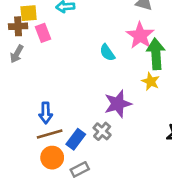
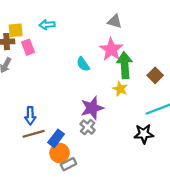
gray cross: (102, 131) -> (88, 127), moved
orange circle: (52, 158) -> (59, 153), moved
gray rectangle: (80, 169) -> (68, 164), moved

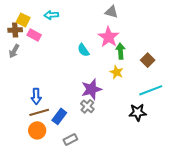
yellow square: (16, 30) -> (23, 20), turned 32
pink rectangle: (28, 47) -> (34, 35), turned -40
green arrow: (125, 65) -> (121, 51), size x0.7
orange circle: (59, 153) -> (37, 130), moved

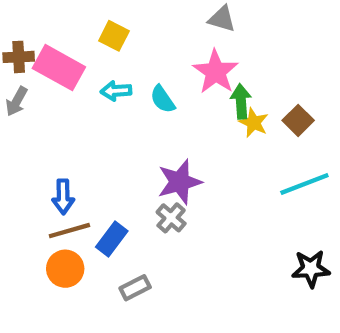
cyan arrow: (51, 15) -> (116, 91), moved
yellow square: (23, 20) -> (114, 36), moved
pink rectangle: (34, 35) -> (59, 68), size x1.6
yellow star: (117, 72) -> (254, 123), moved
black star: (138, 112) -> (311, 269), moved

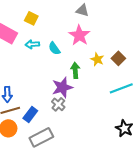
green arrow: (241, 101) -> (75, 70), moved
black star: (311, 269) -> (124, 128), turned 30
gray rectangle: (135, 288) -> (41, 137), size x1.6

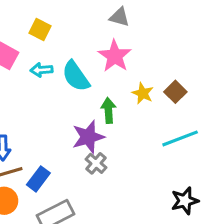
cyan semicircle: (54, 48) -> (76, 76), size x1.5
gray cross: (58, 104) -> (96, 163), moved
black star: (124, 128) -> (185, 201), turned 30

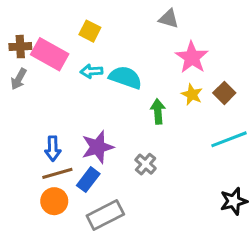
pink star: (115, 56) -> (192, 57), moved
cyan semicircle: (76, 76) -> (125, 77), turned 144
purple star: (88, 137) -> (98, 147), moved

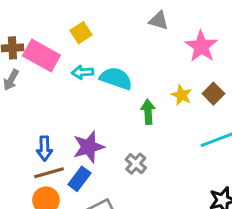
yellow square: (90, 31) -> (81, 33), turned 30
pink star: (192, 57) -> (201, 46), moved

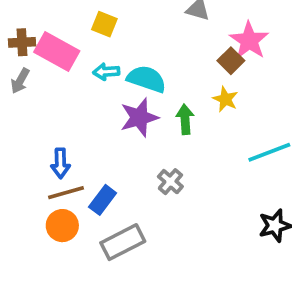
yellow square: (81, 33) -> (104, 24), turned -35
brown square: (213, 94) -> (231, 61), moved
purple star: (89, 147) -> (139, 117), moved

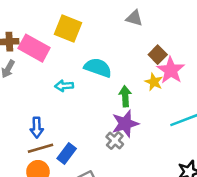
yellow square: (104, 24) -> (68, 29), size x1.5
pink star: (249, 41) -> (171, 70), moved
cyan arrow: (106, 72) -> (64, 86), moved
purple star: (139, 117) -> (125, 124), moved

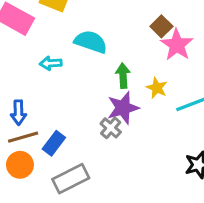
yellow star: (154, 82) -> (157, 88), moved

